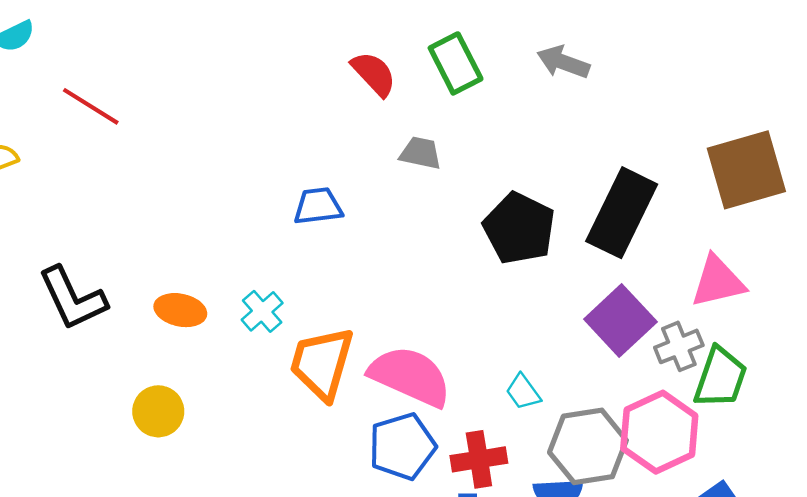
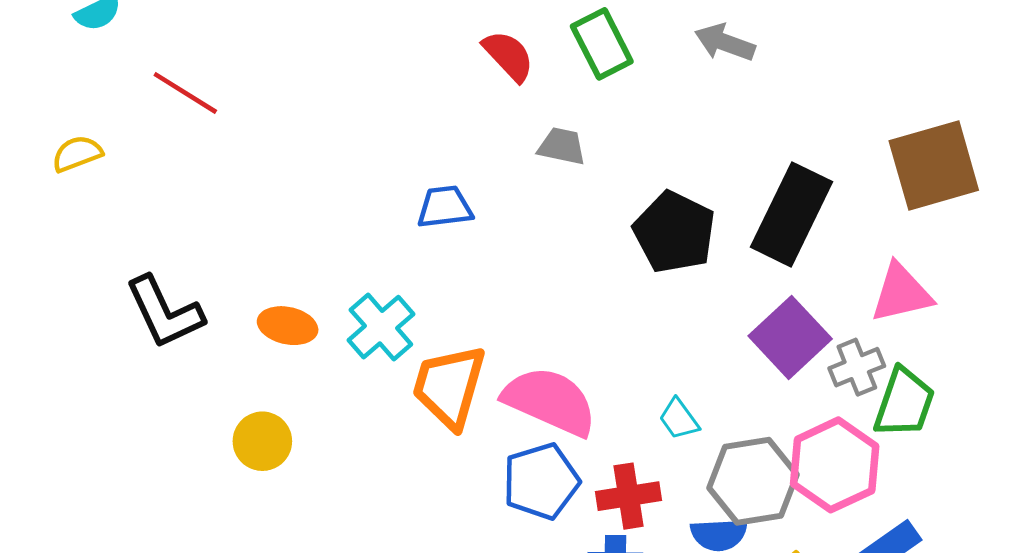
cyan cross: (262, 311) -> (381, 327), size x1.4

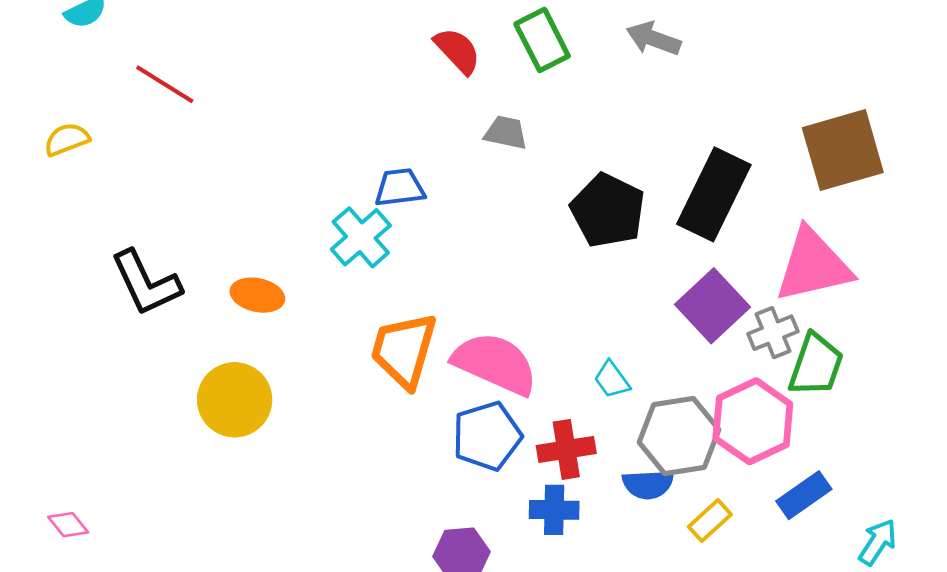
pink triangle: (901, 293) -> (813, 266), size x1.4
cyan cross: (381, 327) -> (361, 237), moved
yellow circle: (262, 441) -> (235, 400), size x1.4

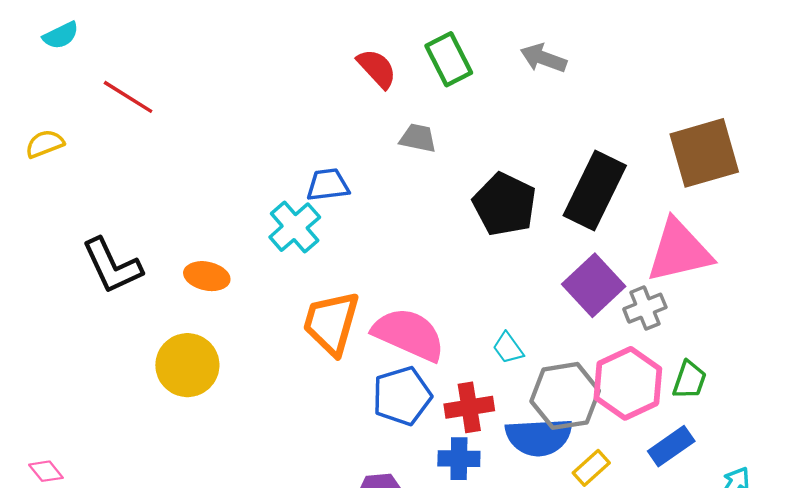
green trapezoid: (816, 365) -> (689, 380), moved, size x0.7
blue semicircle: (648, 484) -> (539, 437), size x1.5

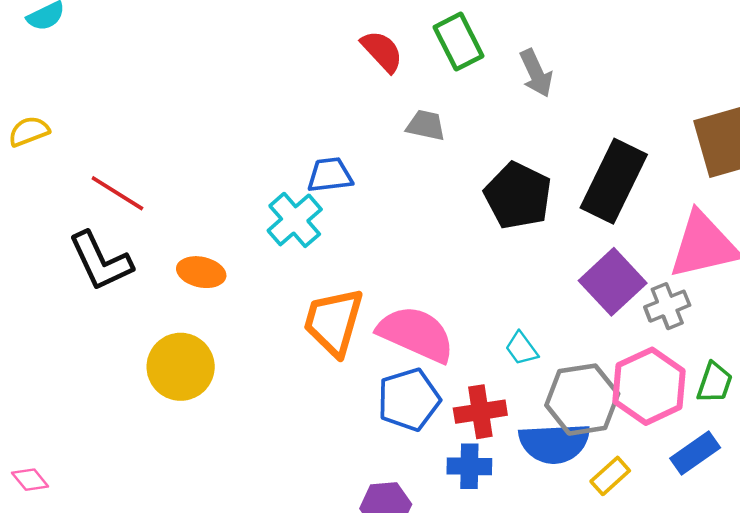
gray arrow: (543, 58) -> (536, 73), moved, turned -135
red line: (128, 97) -> (117, 193), moved

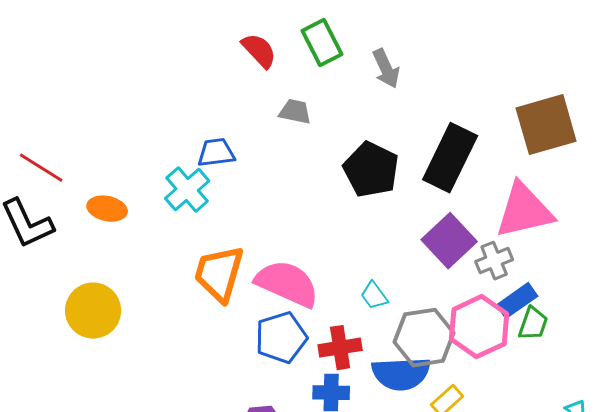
orange ellipse: (201, 272) -> (107, 209), moved
blue rectangle: (695, 453) -> (517, 301), moved

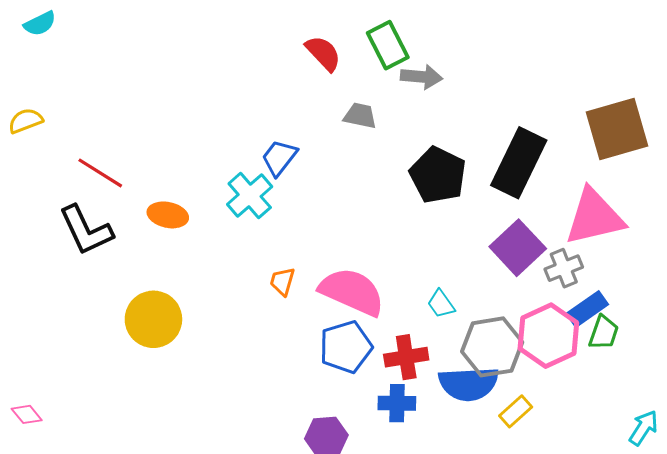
gray arrow: (386, 69) -> (422, 77), moved, turned -60
blue trapezoid: (216, 153) -> (279, 158), turned -45
orange trapezoid: (219, 274) -> (282, 281), size x0.5

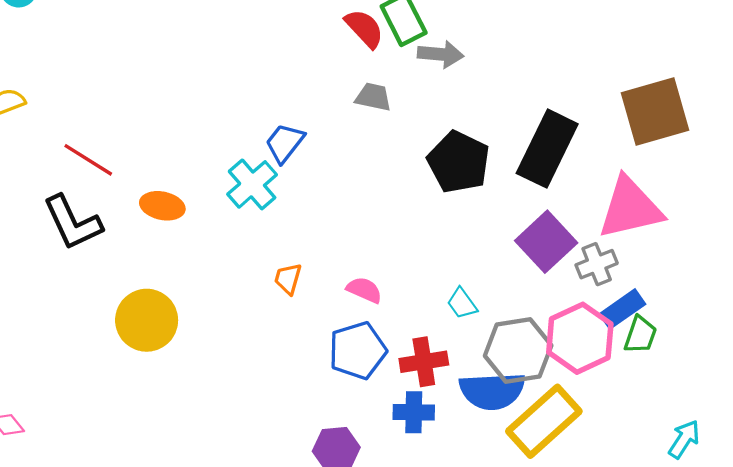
red semicircle: (323, 53) -> (364, 28), moved
pink semicircle: (352, 292) -> (364, 290), size x0.5
yellow rectangle: (516, 411) -> (544, 421), size x2.0

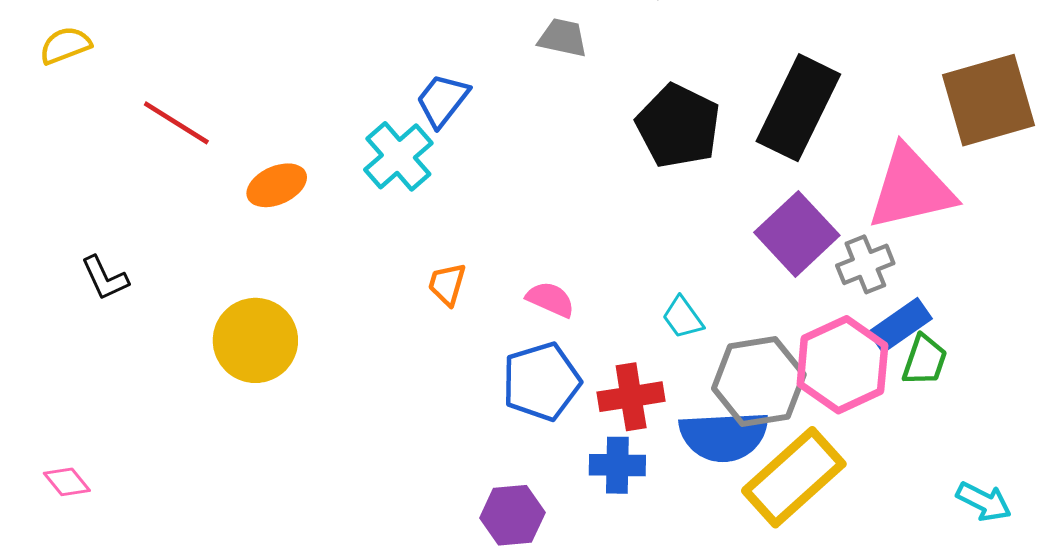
brown square: (655, 112) -> (988, 100), moved
orange ellipse: (162, 206) -> (277, 185), turned -36
black L-shape: (73, 223) -> (105, 278), moved, size x0.6
cyan arrow: (684, 439) -> (984, 502), turned 84

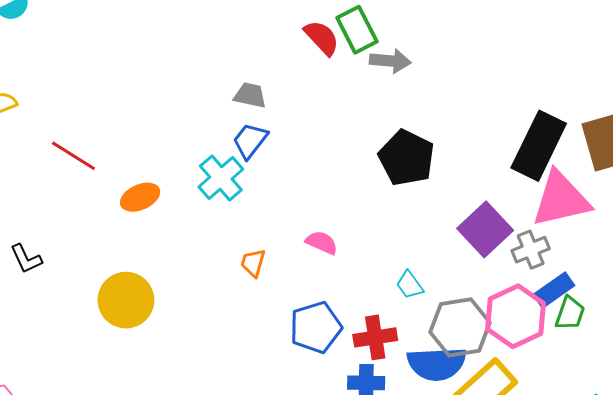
gray trapezoid: (563, 38) -> (250, 95), moved
black rectangle: (798, 108) -> (539, 146), moved
pink semicircle: (550, 299) -> (322, 243), moved

